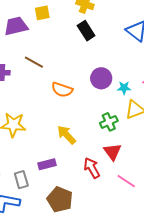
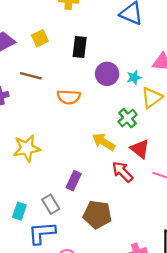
yellow square: (42, 13) -> (40, 38), moved
black rectangle: (86, 31) -> (80, 47), moved, turned 54
yellow arrow: (66, 135) -> (104, 142), moved
purple rectangle: (47, 164) -> (74, 181), turned -36

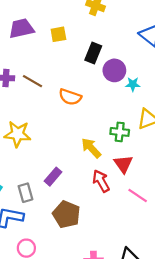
purple circle: (107, 74) -> (114, 70), moved
brown line: (31, 76) -> (33, 81), moved
cyan star: (134, 77) -> (133, 84), moved
green cross: (128, 118) -> (120, 132), turned 30

